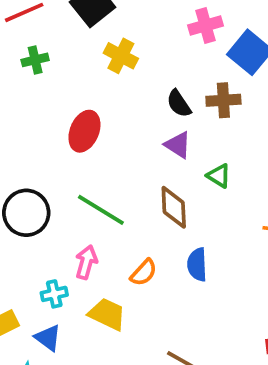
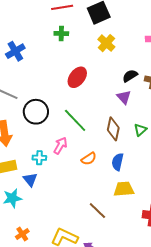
black semicircle: (179, 104) -> (130, 76), turned 77
green triangle: (219, 176) -> (140, 130), moved, turned 32
yellow trapezoid: (107, 314) -> (124, 189), moved, turned -45

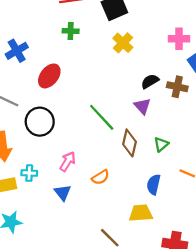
red ellipse: (77, 77) -> (49, 76), moved
green line: (75, 120) -> (102, 117), moved
cyan cross: (39, 158) -> (29, 173), moved
blue semicircle: (118, 162) -> (154, 184), moved
blue triangle: (30, 180) -> (63, 192), moved

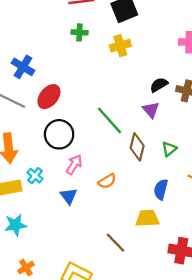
yellow cross: (123, 43) -> (120, 46), moved, turned 30
blue cross: (17, 51) -> (23, 67), moved, turned -30
red ellipse: (49, 76) -> (49, 97), moved
black circle: (40, 122) -> (59, 134), moved
cyan cross: (29, 173) -> (35, 176), turned 35

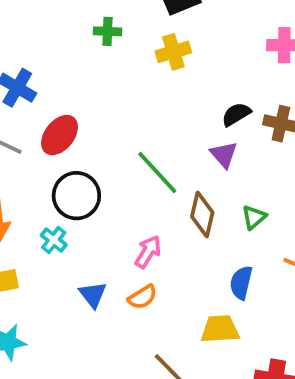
pink arrow: (74, 165) -> (148, 252), moved
cyan cross: (35, 176) -> (54, 240), moved
orange semicircle: (107, 181) -> (142, 297), moved

